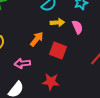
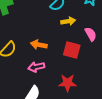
pink semicircle: (77, 27) -> (91, 34), moved
orange arrow: (37, 39) -> (39, 45), moved, turned -112

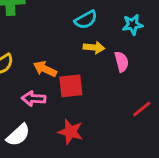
pink semicircle: (91, 34) -> (122, 62), moved
red square: (72, 50) -> (71, 86), moved, turned -36

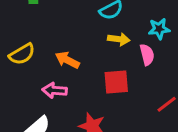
cyan star: (133, 25) -> (159, 29), moved
red square: (71, 86) -> (116, 82), moved

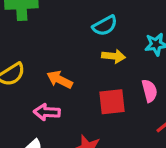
pink semicircle: (147, 55) -> (149, 91), moved

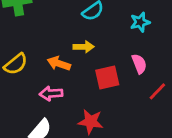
yellow arrow: (114, 56) -> (84, 47), moved

